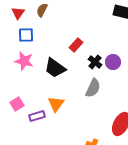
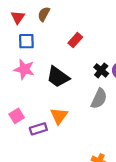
red rectangle: (76, 45) -> (75, 40), moved

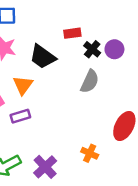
red rectangle: (75, 40) -> (72, 33), moved, turned 40
orange triangle: (59, 116) -> (23, 85), moved

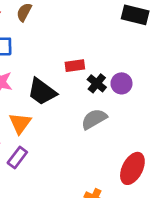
gray semicircle: (90, 81) -> (94, 119), turned -145
purple rectangle: (20, 116) -> (17, 157), turned -36

